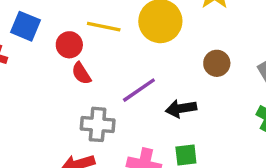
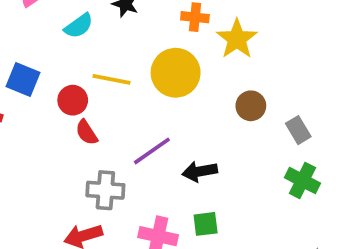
brown circle: (217, 63) -> (251, 106), moved

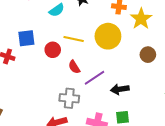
blue square: (23, 80) -> (26, 38), turned -30
red semicircle: (87, 132) -> (74, 67), moved

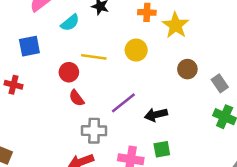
yellow circle: (108, 36) -> (136, 50), size x0.7
blue square: (26, 38) -> (29, 46), moved
red semicircle: (74, 67) -> (77, 98), moved

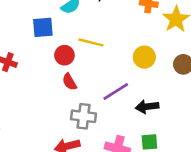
blue square: (29, 46) -> (43, 27), moved
yellow circle: (136, 50) -> (144, 57), moved

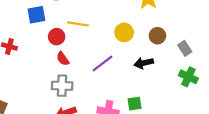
black arrow: (147, 107) -> (144, 63), moved
gray cross: (84, 116) -> (62, 86), moved

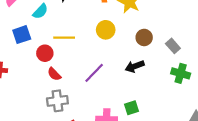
yellow circle: (124, 32) -> (106, 30), moved

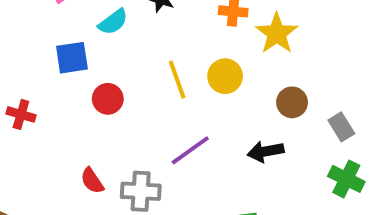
yellow line: (64, 38) -> (177, 80), moved, turned 60
red semicircle: (54, 74) -> (92, 181), moved
gray cross: (57, 101) -> (141, 191), moved

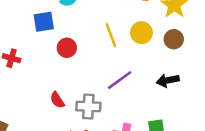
brown circle: (292, 102) -> (174, 39), moved

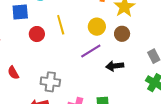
yellow line: (111, 35) -> (61, 25), moved
purple line: (120, 80) -> (91, 51), moved
red semicircle: (57, 100) -> (13, 73), moved

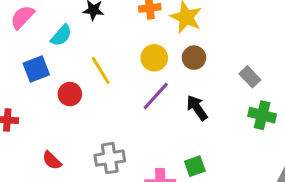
black arrow: (115, 66) -> (197, 108), turned 78

